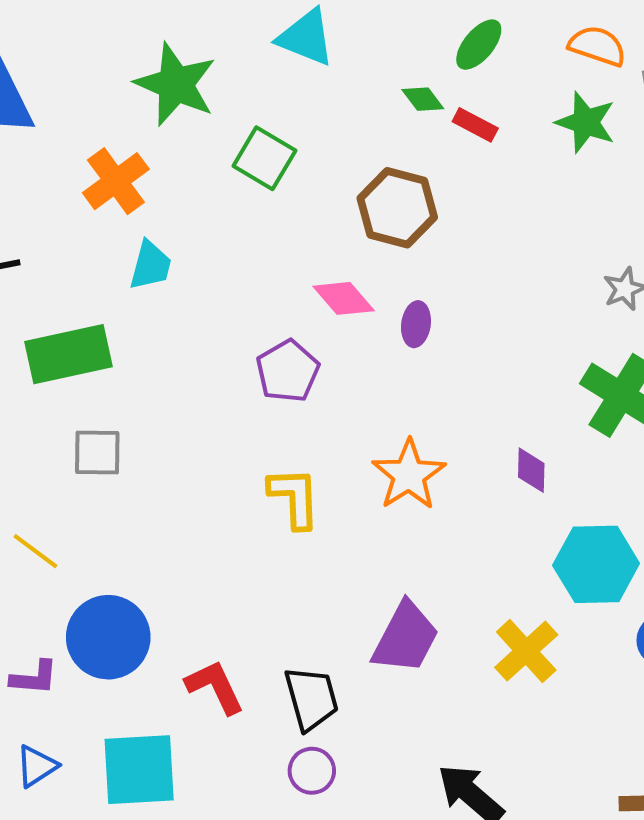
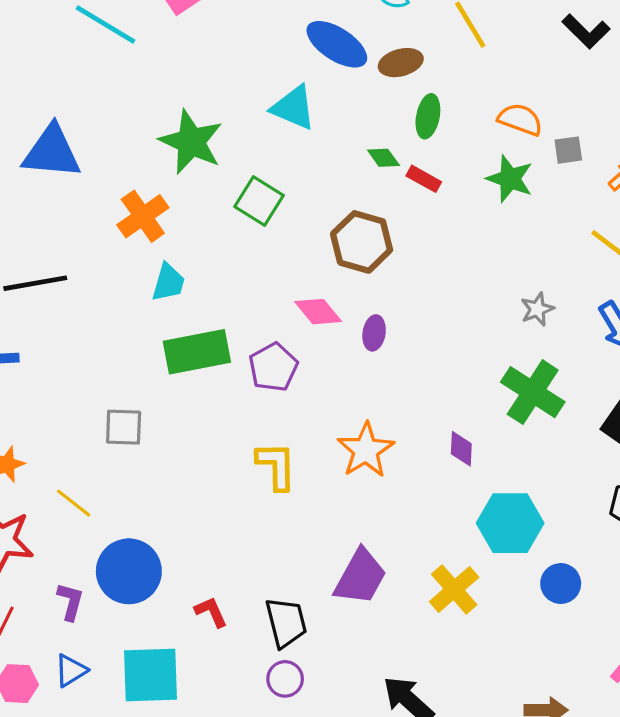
green ellipse: (479, 45) -> (428, 116), turned -30
green rectangle: (69, 354) -> (197, 352), moved
purple L-shape: (34, 678) -> (70, 602), turned -81
red L-shape: (215, 687) -> (211, 612), size x0.7

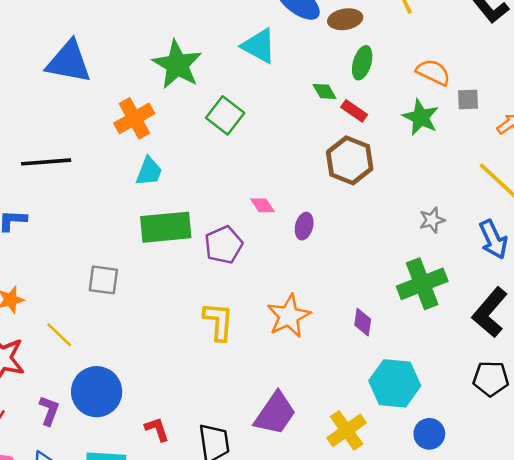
brown hexagon: (362, 242) -> (350, 160), moved
pink diamond: (318, 312) -> (262, 205), size x0.7
green cross: (533, 392) -> (422, 284), turned 30

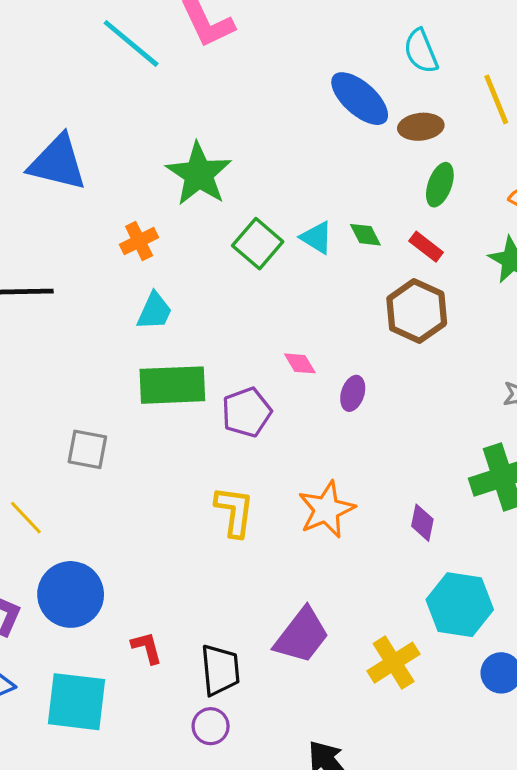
cyan triangle: (259, 46) -> (317, 238), moved, size x0.7
green diamond: (325, 91) -> (365, 235), moved
orange cross: (134, 118) -> (139, 241), size x0.7

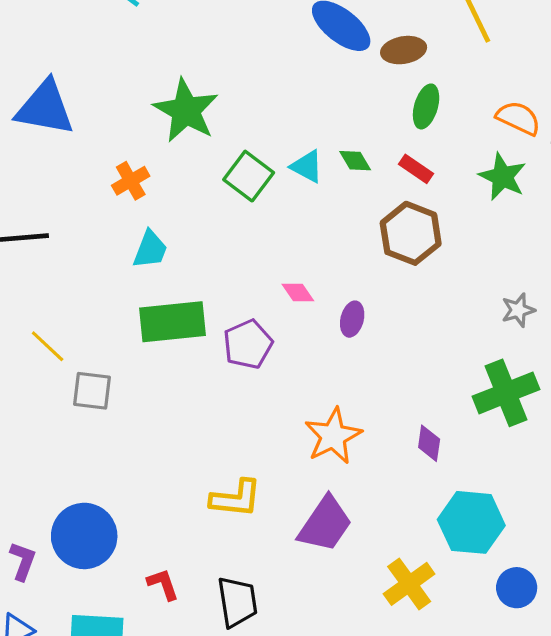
yellow L-shape: (234, 511) -> (236, 498), moved, turned 92
yellow line: (26, 518) -> (48, 346), moved
purple trapezoid: (302, 636) -> (325, 524), moved

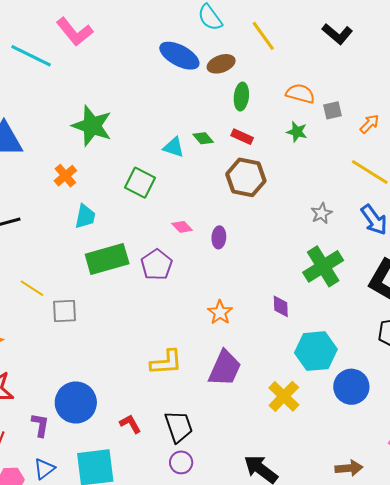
green square: (249, 176) -> (140, 183), moved
green star: (503, 177) -> (297, 132), size x0.7
orange star: (333, 436) -> (220, 312), size x0.7
blue circle: (517, 588) -> (351, 387), size x1.4

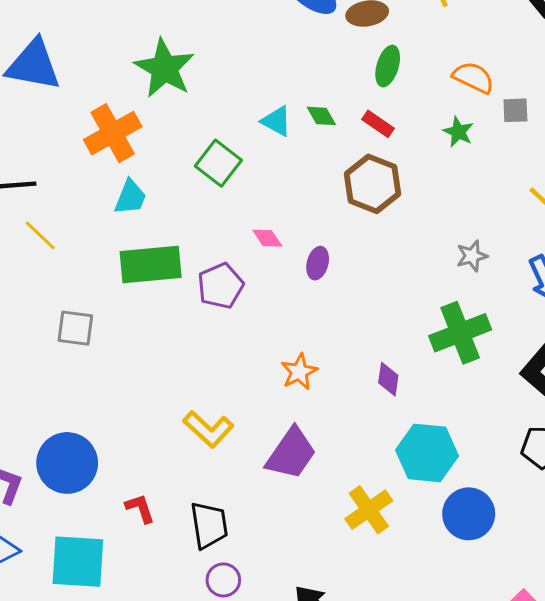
orange cross: (65, 176) -> (113, 133), size x1.6
yellow line: (32, 288) -> (40, 235), moved
yellow L-shape: (166, 362) -> (208, 429), turned 36
purple circle: (181, 462) -> (223, 580), moved

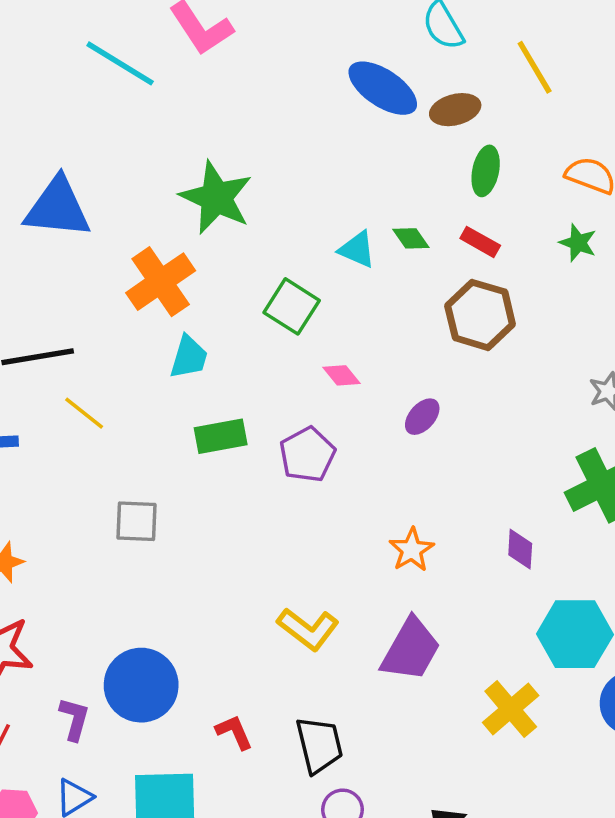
pink diamond: (267, 238) -> (341, 375), moved
purple ellipse: (318, 263) -> (422, 417), turned 32
green rectangle: (151, 264) -> (221, 436), size x0.7

